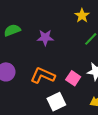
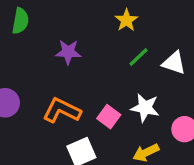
green semicircle: (12, 30) -> (20, 21), moved, turned 119

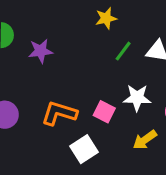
yellow star: (126, 20) -> (106, 18), turned 30
purple star: (68, 52) -> (41, 51), moved

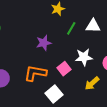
purple star: (41, 51) -> (44, 43), moved
pink square: (104, 112) -> (64, 69), turned 32

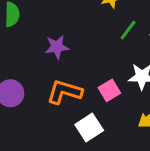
purple star: (44, 43) -> (57, 47), moved

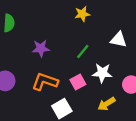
green line: (128, 30) -> (83, 52), moved

